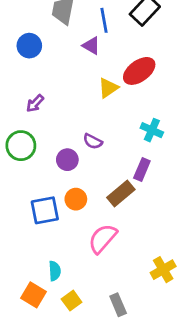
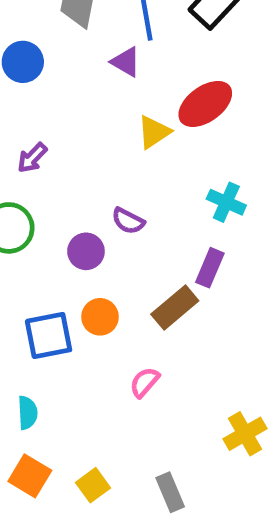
pink semicircle: (103, 239) -> (144, 382), size x0.6
cyan semicircle: (55, 271) -> (27, 413), moved

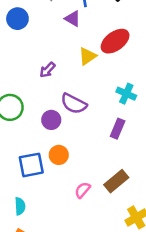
purple arrow: (32, 158) -> (48, 70), moved
purple semicircle: (128, 221) -> (74, 104), size x1.5
brown rectangle: (175, 307) -> (116, 181), moved

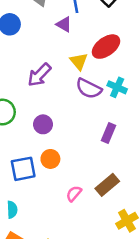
yellow triangle: (88, 56) -> (79, 61), turned -36
purple arrow: (48, 70) -> (39, 75), size x1.5
cyan cross: (126, 94) -> (117, 87), moved
purple semicircle: (74, 104) -> (89, 89), moved

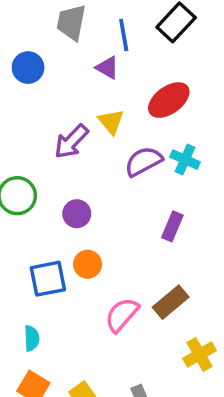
yellow triangle: (79, 61) -> (111, 122), moved
purple semicircle: (89, 89) -> (144, 161), turned 125
pink semicircle: (74, 194) -> (122, 315), size x1.5

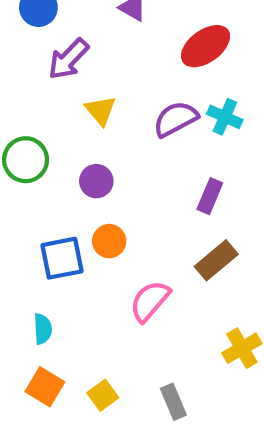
yellow triangle: (111, 122) -> (101, 110), moved
purple arrow: (71, 142) -> (68, 59), moved
brown rectangle: (171, 302) -> (216, 260), moved

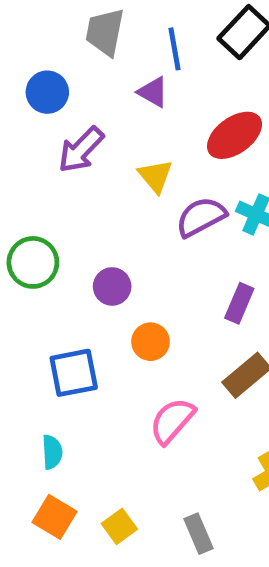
yellow triangle: (101, 110) -> (155, 176), moved
orange circle: (109, 241) -> (151, 342), moved

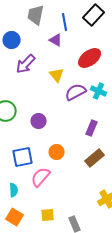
orange circle: (151, 342) -> (57, 152), moved
pink semicircle: (172, 421) -> (41, 177), moved
yellow square: (119, 526) -> (48, 215), moved, turned 32

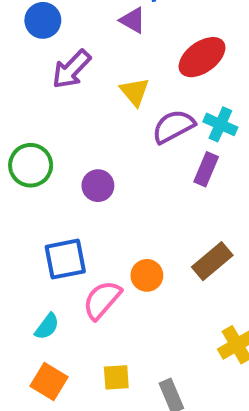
purple rectangle: (92, 128) -> (206, 169), moved
orange circle: (57, 152) -> (147, 275), moved
cyan semicircle: (14, 190) -> (47, 326), turned 40

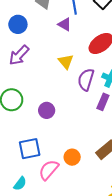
purple arrow: (71, 69) -> (19, 55), moved
purple semicircle: (173, 126) -> (86, 80), turned -45

